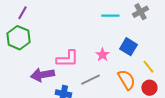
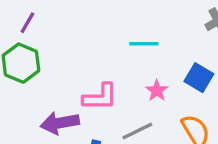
cyan line: (110, 16) -> (144, 44), moved

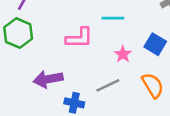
pink L-shape: (100, 97) -> (79, 38), moved

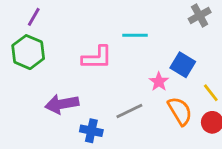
pink star: (123, 54) -> (159, 82), moved

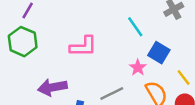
cyan line: (135, 35) -> (135, 27), moved, turned 55

